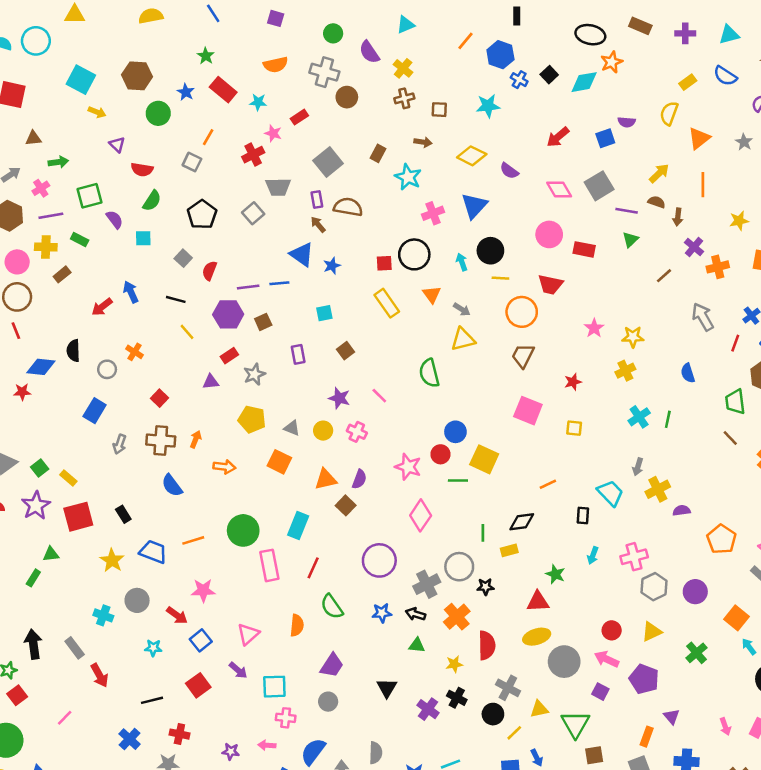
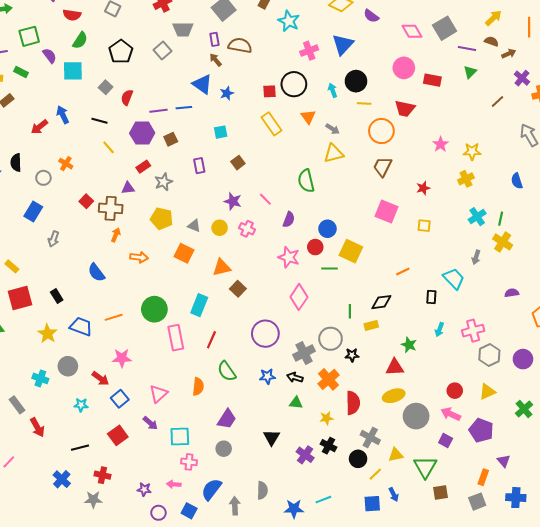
brown arrow: (678, 217) -> (509, 54), turned -120
cyan square: (143, 238) -> (73, 71), size x1.5
brown cross: (161, 441) -> (111, 208), moved
purple semicircle: (359, 479) -> (289, 220), moved
yellow cross: (658, 489) -> (503, 242), moved, turned -30

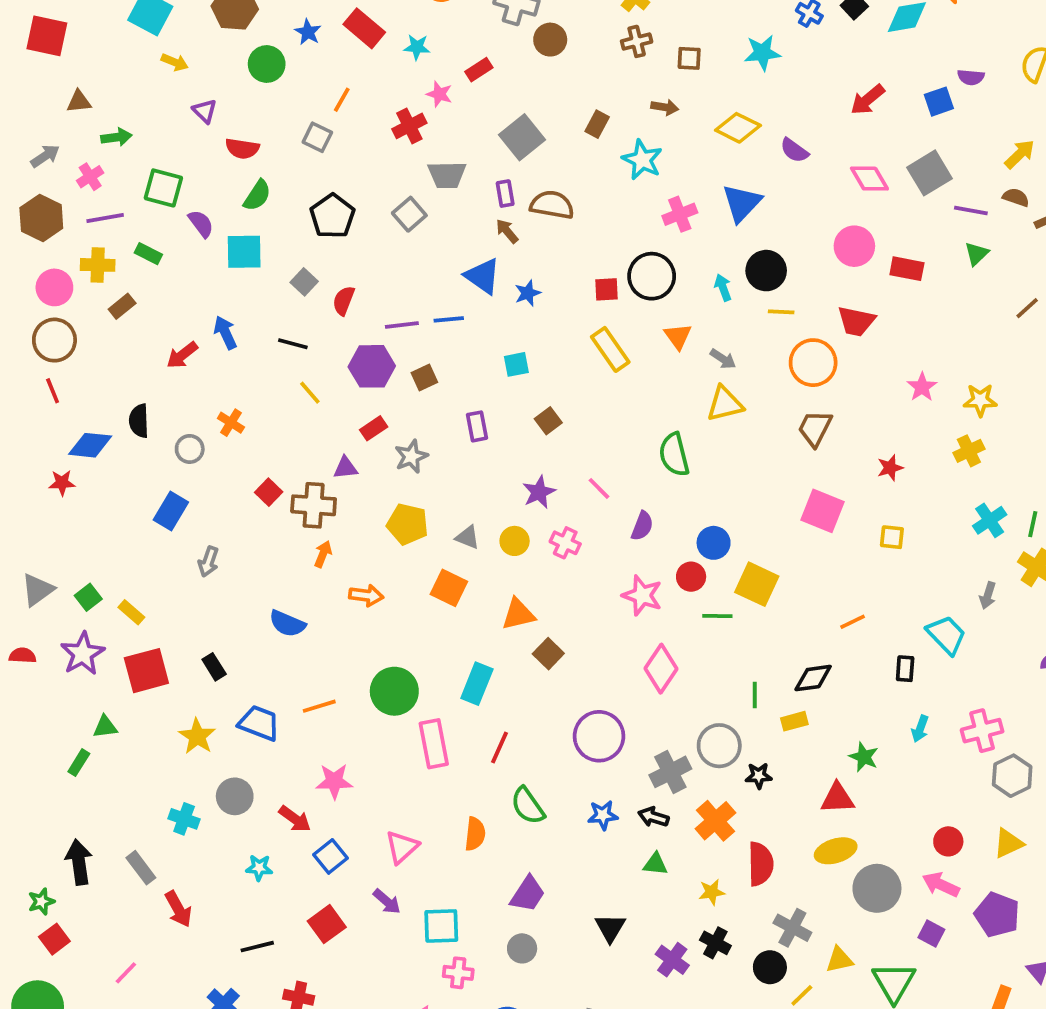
green square: (29, 36) -> (163, 188), turned 30
purple star: (233, 201) -> (539, 492), turned 30
blue semicircle: (96, 273) -> (287, 624), turned -30

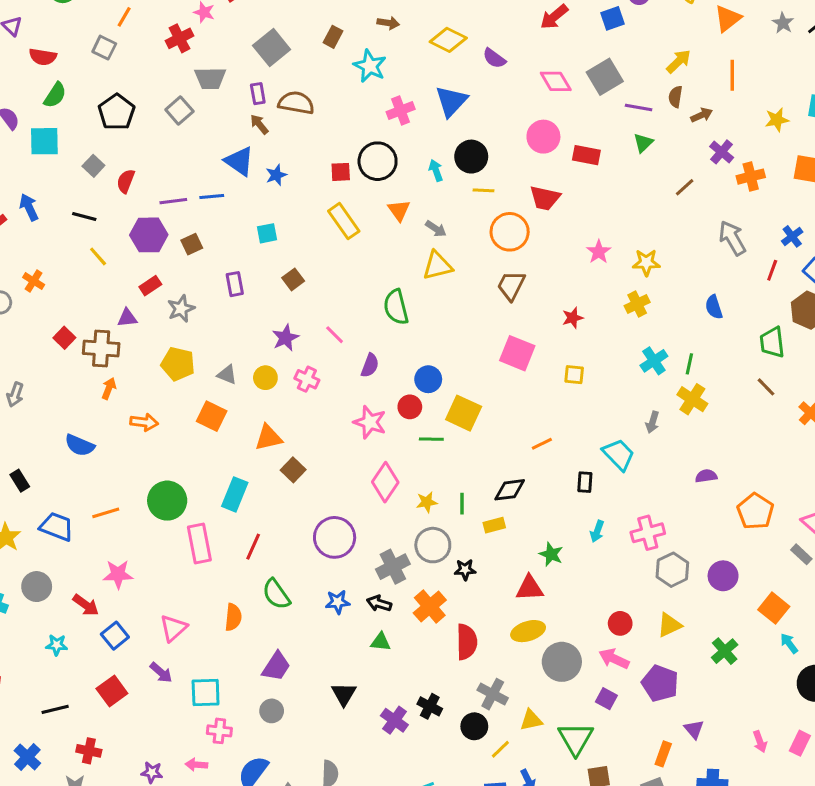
brown semicircle: (1016, 197) -> (675, 97), turned -100
yellow star: (712, 892) -> (427, 502), moved

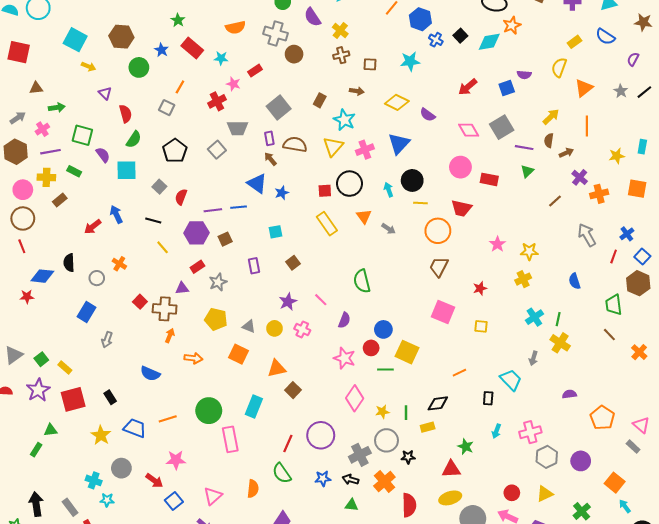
red semicircle: (43, 57) -> (126, 114), turned -114
yellow triangle: (437, 266) -> (333, 147), moved, turned -35
red line: (253, 547) -> (288, 443), moved
cyan star: (57, 645) -> (107, 500), moved

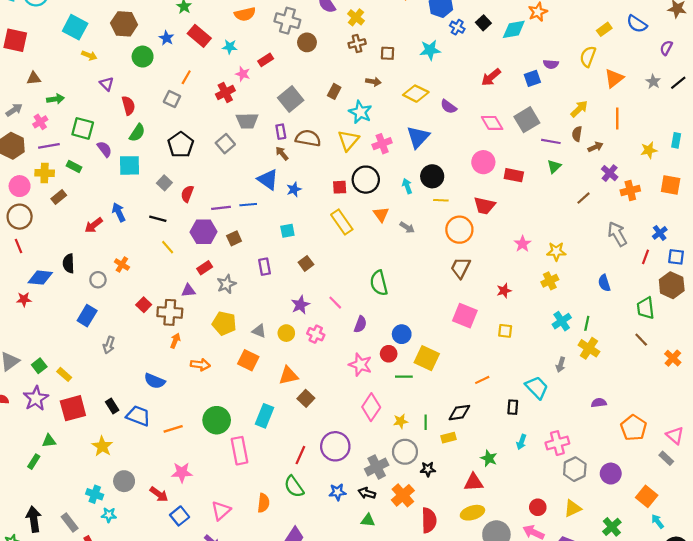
blue square: (642, 257) -> (676, 257), turned -35
blue trapezoid: (135, 428) -> (138, 416), moved

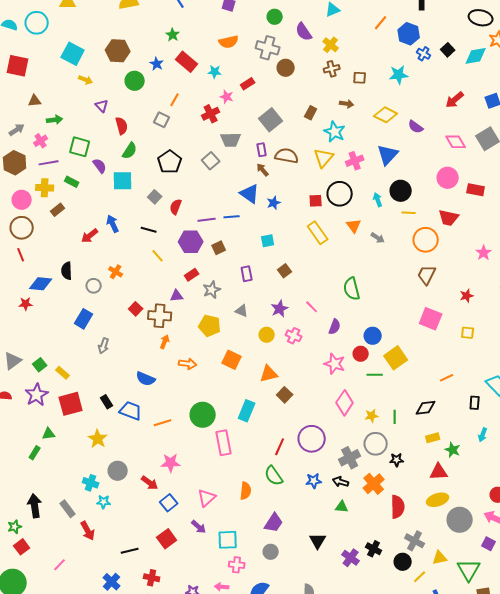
gray triangle: (259, 331) -> (242, 311), moved
yellow square: (427, 358) -> (396, 358), turned 30
yellow rectangle: (449, 438) -> (433, 438), moved

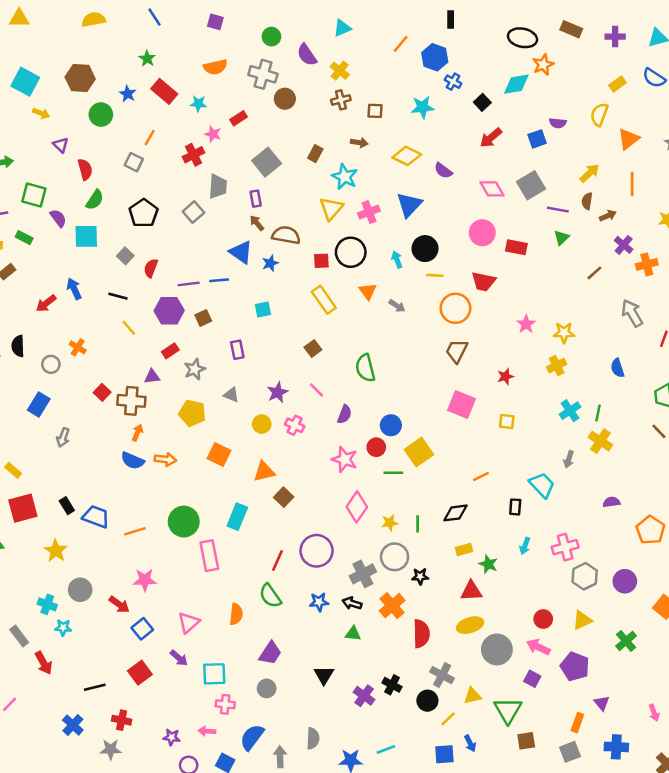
black square: (448, 50) -> (482, 102), moved
gray trapezoid: (231, 140) -> (218, 186), turned -85
brown semicircle: (287, 156) -> (286, 235), moved
brown square: (285, 271) -> (313, 348), moved
blue semicircle: (146, 379) -> (133, 461), moved

